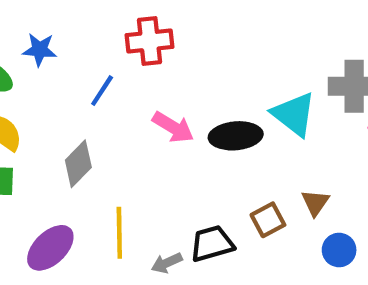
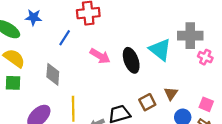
black ellipse: (236, 136) -> (131, 60), turned 75
gray diamond: (78, 164) -> (53, 74), turned -40

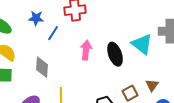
blue star: (33, 17) -> (36, 18), moved
pink arrow: (100, 56) -> (86, 50), turned -114

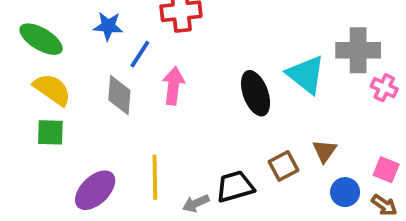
pink arrow: (86, 50) -> (173, 86), moved
gray diamond: (42, 67) -> (119, 95), moved

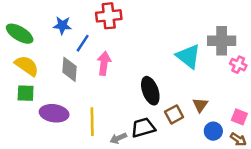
black ellipse: (256, 93) -> (150, 91), moved
purple ellipse: (95, 190) -> (54, 113), moved, turned 52

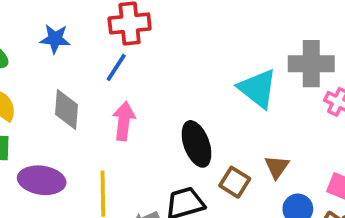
blue line: (83, 43) -> (116, 67), moved
pink arrow: (104, 63) -> (124, 121), moved
brown square: (174, 114) -> (235, 182), turned -30

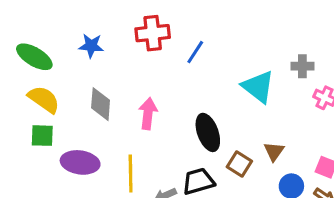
gray cross: (311, 64) -> (302, 66), size x0.6
blue line: (116, 67) -> (195, 52), moved

